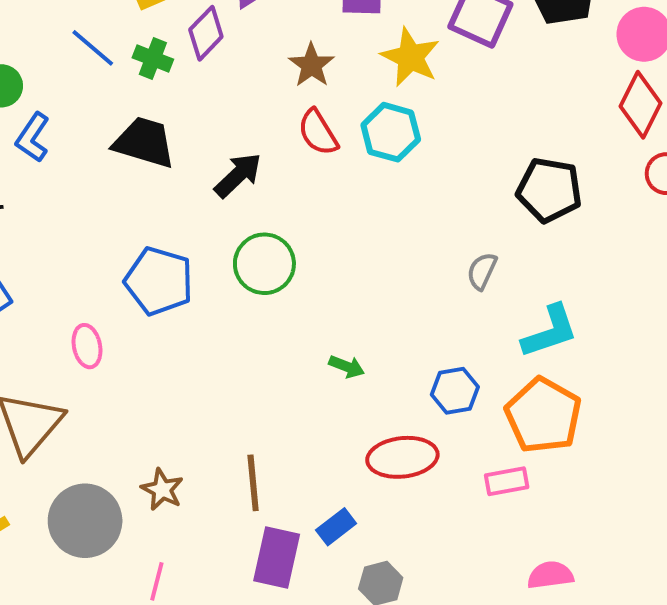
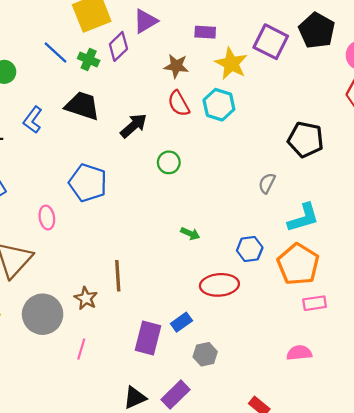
brown star: (311, 65) -> (176, 66), turned -30
blue L-shape: (33, 137) -> (33, 120), moved
green circle: (264, 264) -> (169, 162), moved, size x0.7
pink rectangle: (507, 481) -> (315, 303), moved
brown line: (253, 483) -> (118, 276), moved

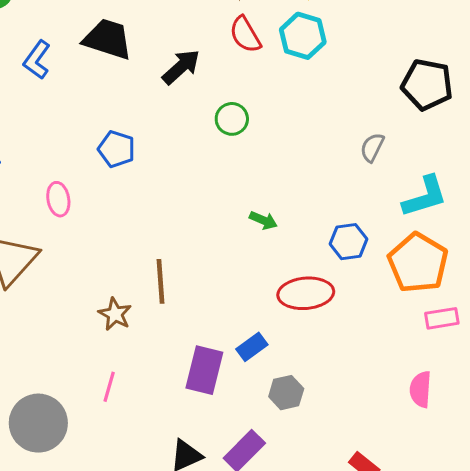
blue pentagon: (88, 183) -> (116, 149), size x0.7
gray circle: (43, 314) -> (38, 423), moved
pink semicircle: (299, 353) -> (421, 389), turned -80

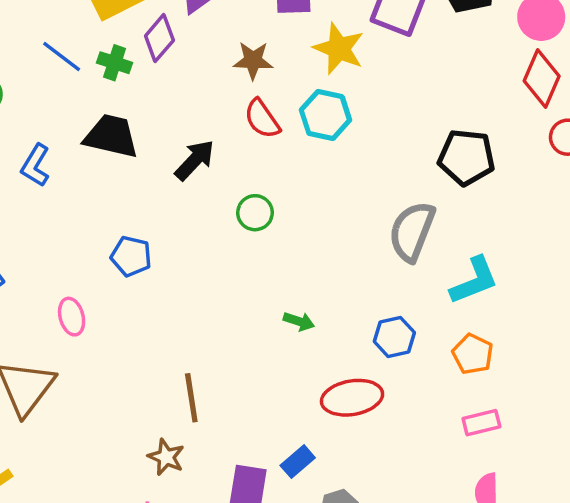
gray semicircle: (372, 147) -> (412, 231), size x1.8
orange pentagon: (418, 263) -> (473, 354), size x0.6
brown star: (115, 314) -> (166, 457), moved
pink rectangle: (442, 318) -> (481, 423), moved

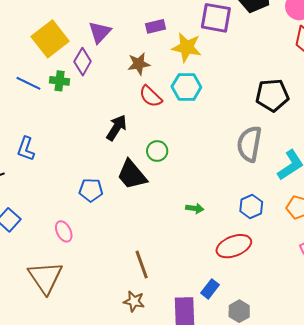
black trapezoid: (111, 136) -> (132, 175), moved, turned -132

